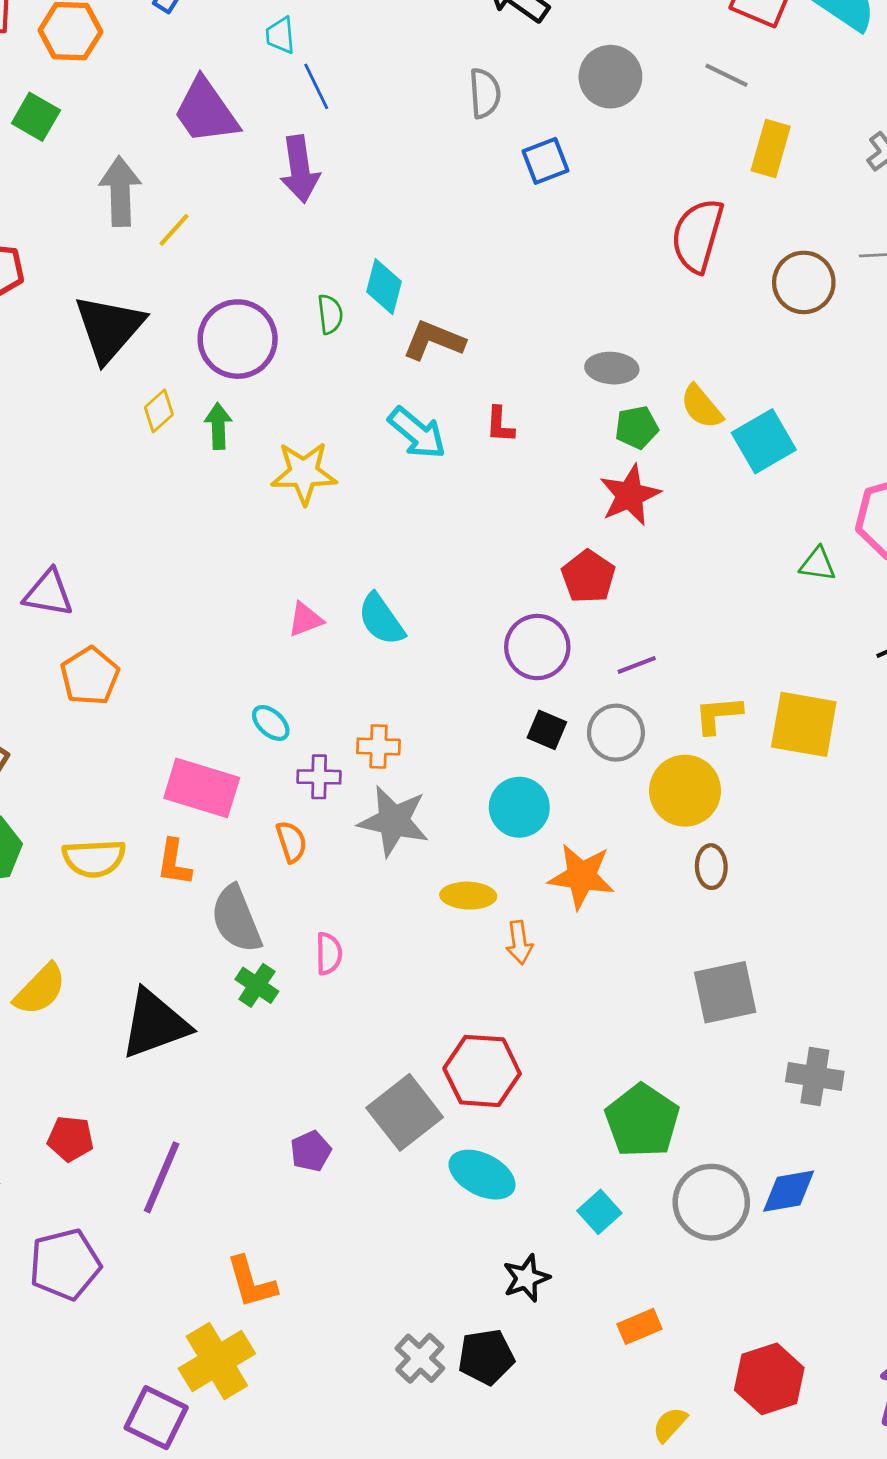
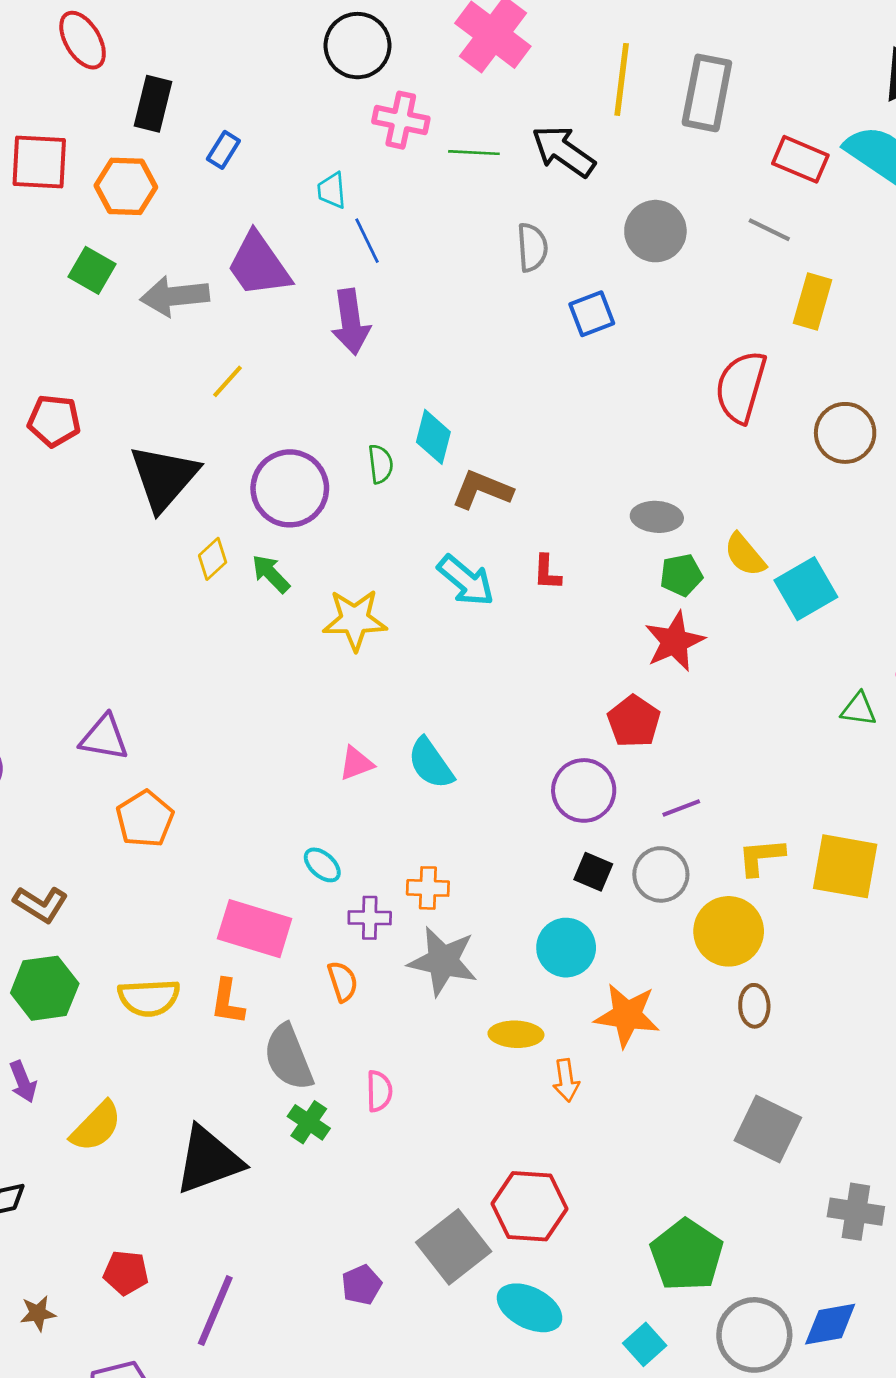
gray arrow: (120, 191) -> (175, 296), moved, turned -94
green arrow: (218, 426) -> (271, 574), turned -42
gray square: (725, 992) -> (768, 1129), turned 38

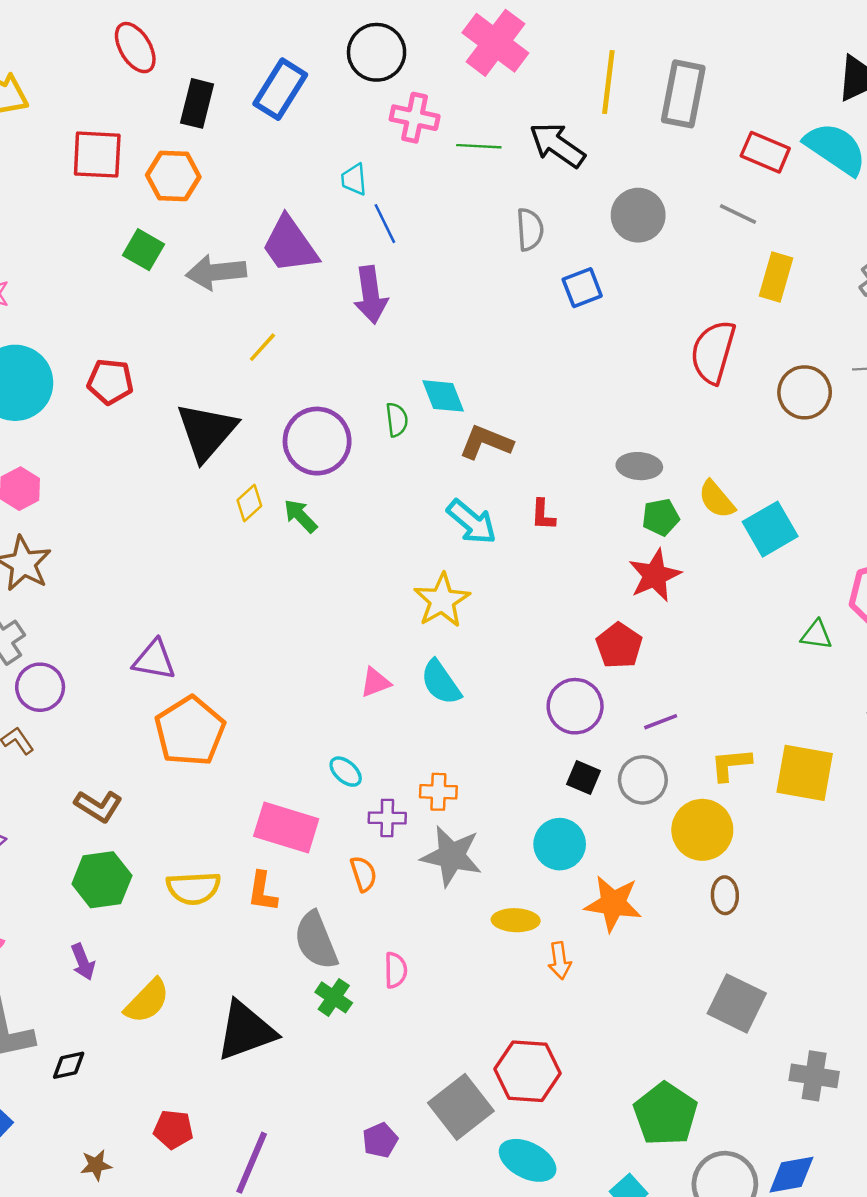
blue rectangle: (223, 150) -> (280, 89), moved, size x1.8
cyan diamond: (433, 437) -> (443, 396), turned -36
yellow star: (355, 620) -> (442, 600), moved, turned -30
orange pentagon: (145, 819) -> (190, 731), size x1.4

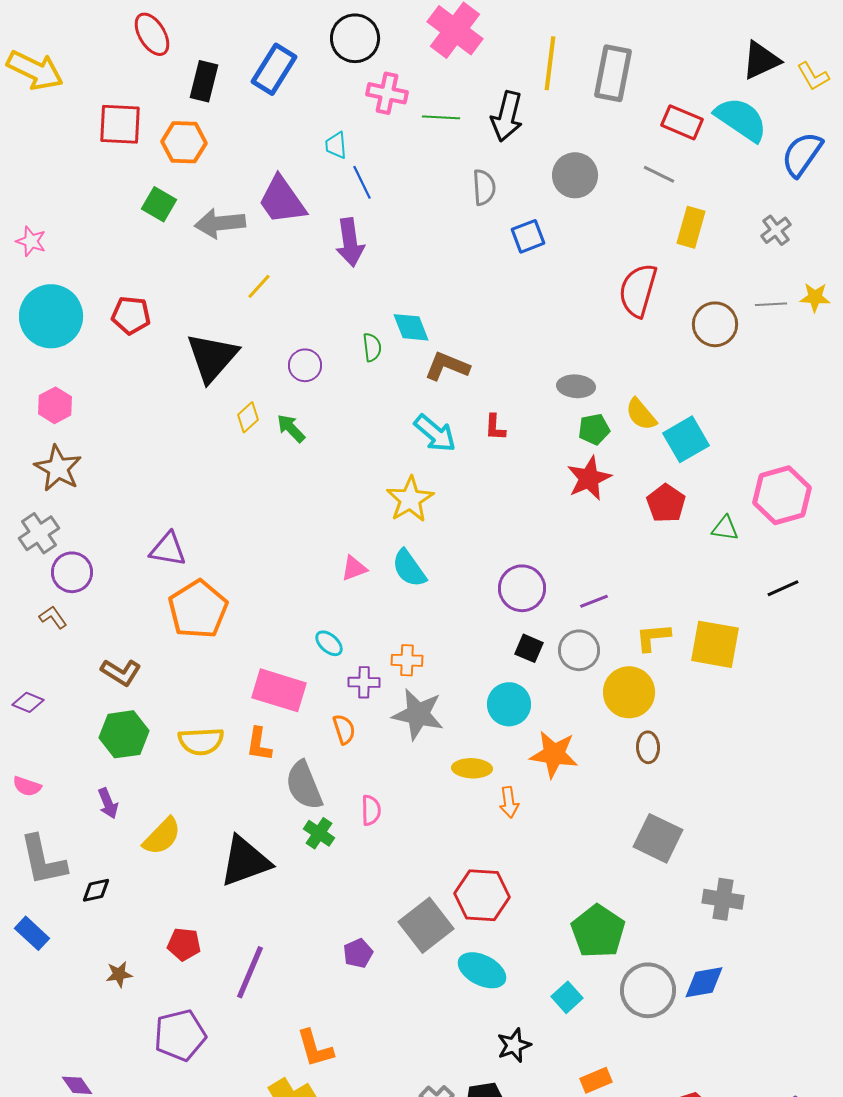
black arrow: (557, 145) -> (507, 116), turned -111
purple circle: (317, 441) -> (305, 365), size x0.6
red pentagon: (619, 646) -> (666, 503), moved

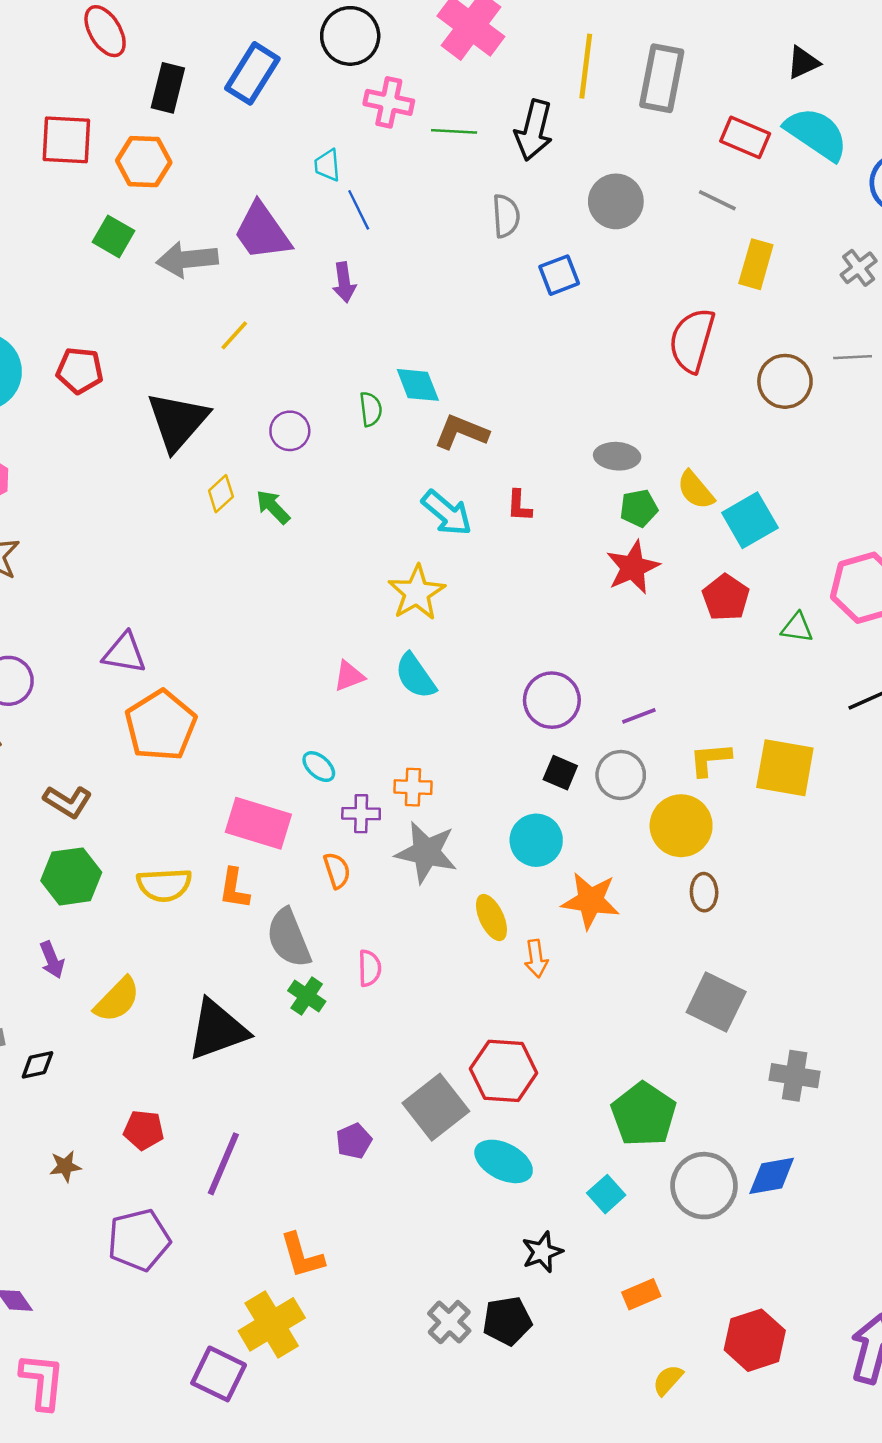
black triangle: (761, 60) -> (803, 63), moved, size x0.7
purple arrow: (350, 242) -> (344, 282), size x0.7
yellow ellipse: (472, 768) -> (491, 918), turned 63

